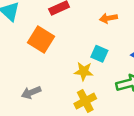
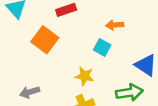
cyan square: (99, 54) -> (102, 47), moved

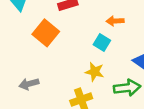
yellow star: (85, 76) -> (95, 72), moved

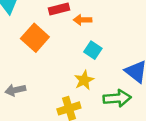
orange arrow: (115, 21) -> (82, 20), moved
yellow star: (95, 72) -> (84, 80), turned 30

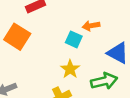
orange arrow: (82, 20) -> (91, 26), moved

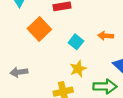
cyan square: (74, 39) -> (76, 42), moved

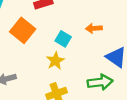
yellow star: (78, 69) -> (55, 61), moved

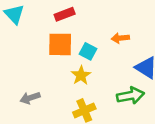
orange square: (23, 30) -> (60, 44), moved, turned -35

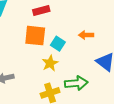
green arrow: (130, 96) -> (76, 83), moved

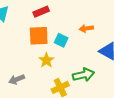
yellow star: (50, 63) -> (46, 60), moved

